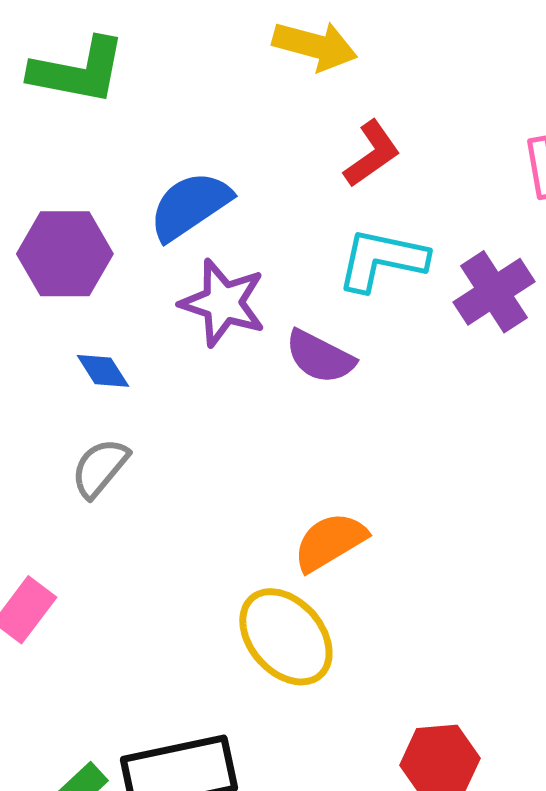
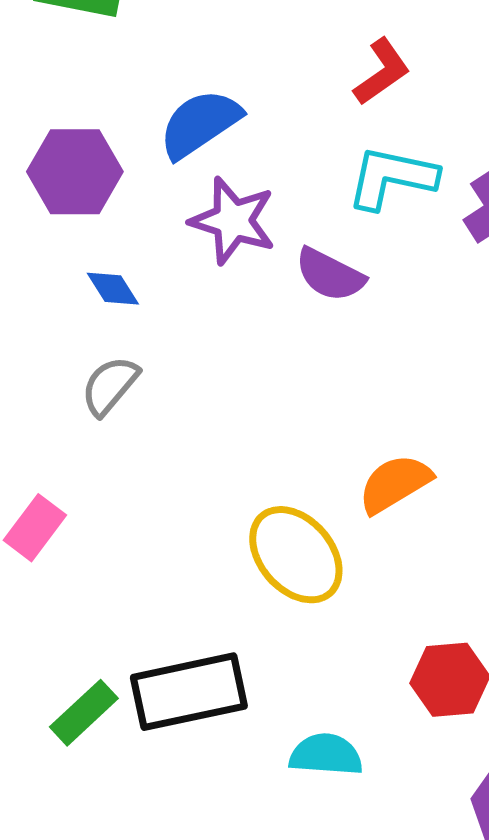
orange semicircle: (330, 542) -> (395, 484), moved

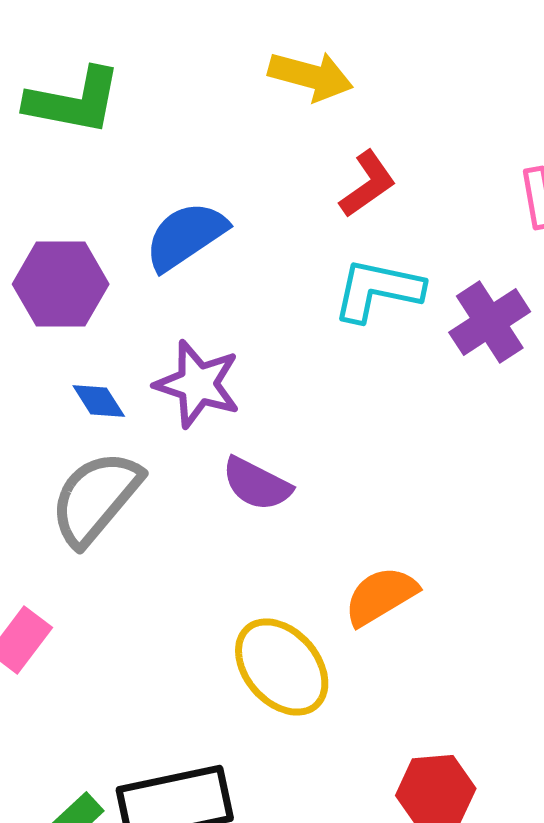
purple star: (233, 221) -> (198, 384), moved
purple semicircle: (330, 275) -> (257, 484), moved
gray semicircle: (110, 386) -> (96, 498), size x1.6

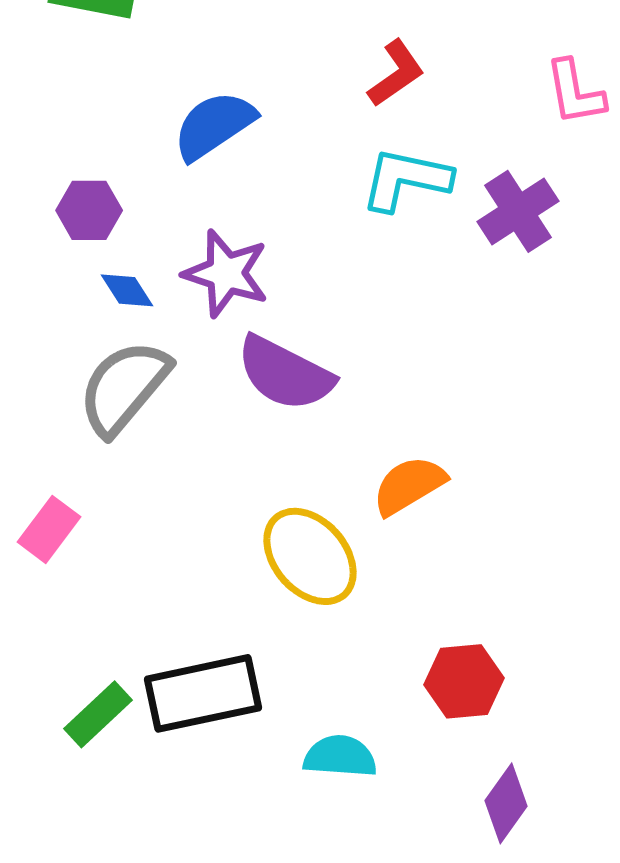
purple hexagon: (61, 284) -> (89, 210), moved, size x0.7
purple semicircle: (257, 484) -> (285, 373), size x1.4

